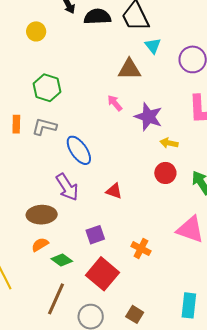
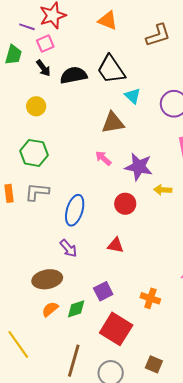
yellow circle: (36, 31) -> (36, 106), moved
blue ellipse: (79, 150) -> (75, 210), turned 60
red circle: (165, 173) -> (125, 204), moved
purple arrow: (67, 187) -> (68, 248), size x0.7
green diamond: (62, 260) -> (76, 309), moved, turned -45

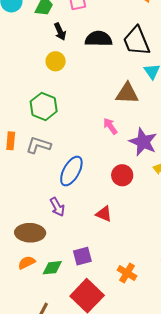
black arrow: (43, 68) -> (60, 32), moved

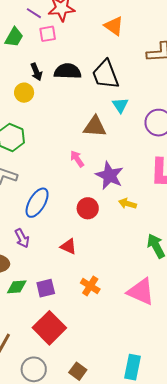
black arrow: (60, 32) -> (36, 72), moved
green diamond: (52, 268) -> (17, 287), moved
orange cross: (127, 273) -> (90, 286), moved

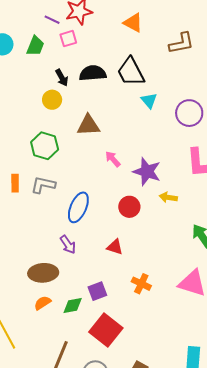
brown triangle: (95, 127) -> (88, 125), moved
green diamond: (17, 287) -> (73, 305), moved

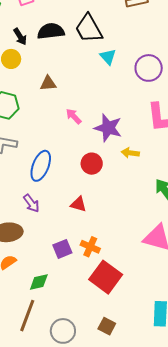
brown triangle: (88, 125) -> (48, 83), size x0.7
orange cross: (141, 284) -> (90, 247), moved
green diamond: (73, 305) -> (39, 282), moved
red square: (106, 330) -> (106, 277), moved

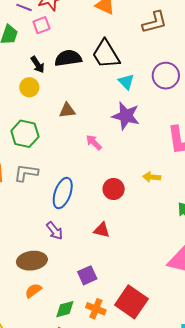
purple circle: (149, 68) -> (166, 76), moved
purple star: (108, 128) -> (126, 116), moved
orange cross: (90, 247) -> (96, 309), moved

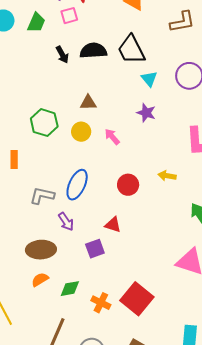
yellow circle: (29, 87) -> (81, 132), moved
purple star: (126, 116) -> (146, 113), size x0.7
gray L-shape: (26, 173) -> (42, 196), moved
purple square: (87, 275) -> (95, 249), moved
green diamond: (65, 309) -> (70, 289), moved

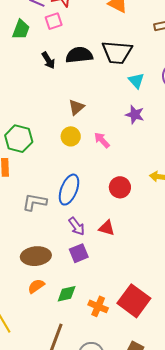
black trapezoid: (131, 50) -> (117, 52), turned -56
brown triangle: (88, 103) -> (76, 107), turned -36
green hexagon: (44, 123) -> (19, 139), moved
purple arrow: (66, 222) -> (77, 226), moved
purple square: (95, 249) -> (79, 253), moved

